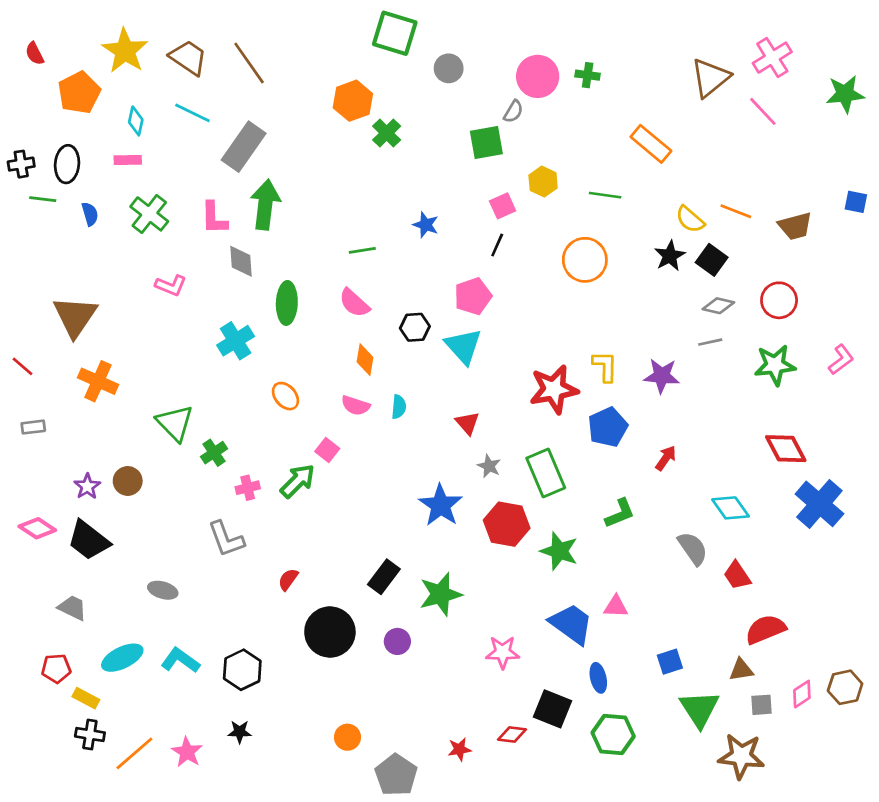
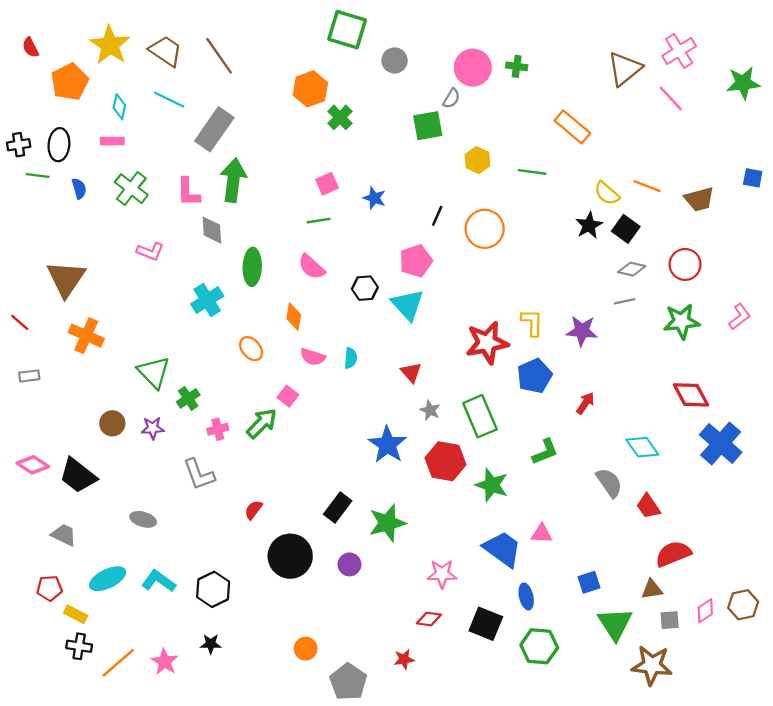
pink square: (503, 206) -> (327, 184), moved
orange circle: (585, 260) -> (485, 229), moved
orange diamond: (365, 360) -> (294, 317), moved
purple star: (87, 486) -> (153, 428), moved, turned 30
red diamond: (512, 734) -> (429, 619), moved

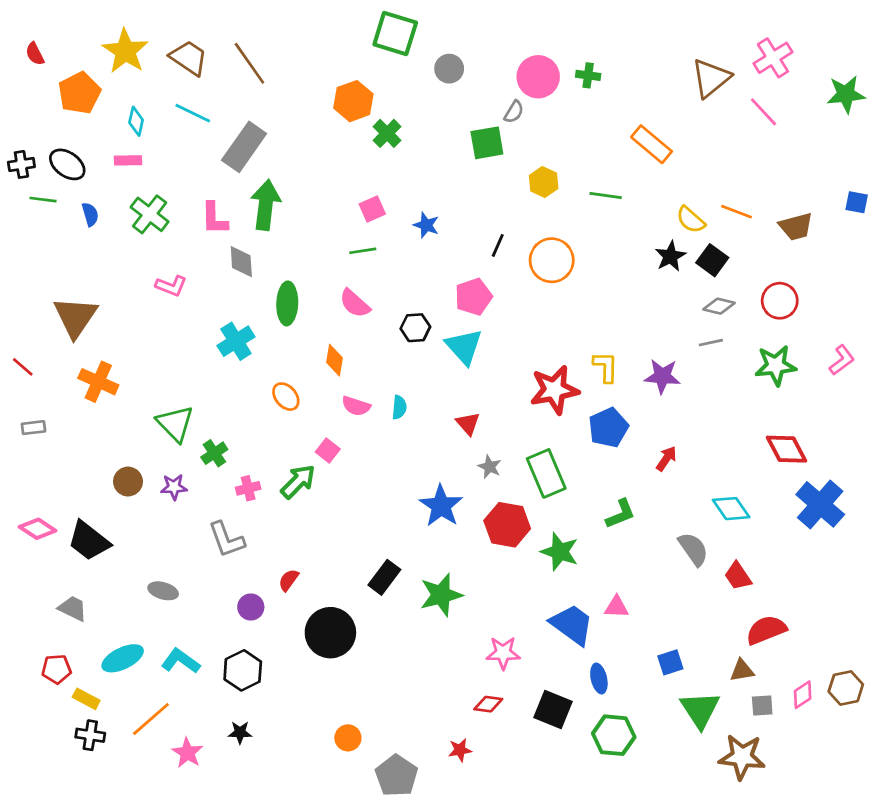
black ellipse: (59, 145) -> (67, 164), turned -60
purple circle: (349, 564) -> (251, 607), moved
orange line: (118, 663) -> (151, 719), moved

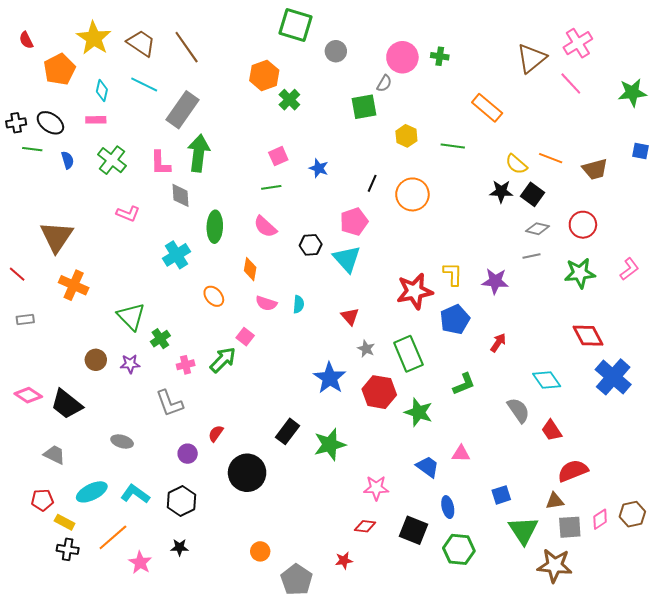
green star: (846, 94) -> (632, 93), moved
black star: (670, 256) -> (501, 191), turned 30
blue trapezoid: (572, 625) -> (428, 467), size x0.7
gray square: (762, 706) -> (570, 527), size x1.4

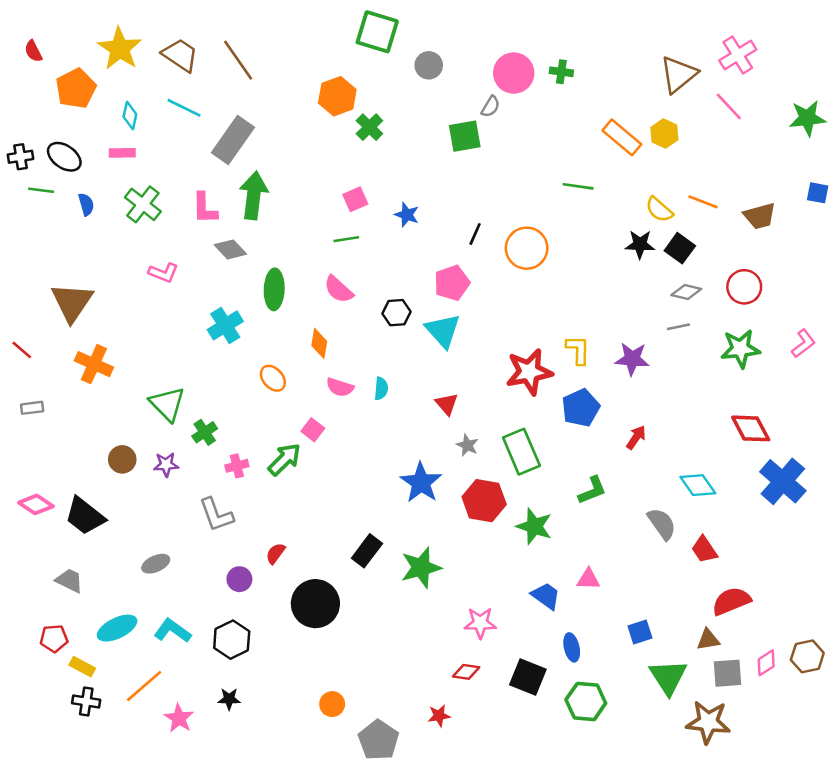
yellow hexagon: (406, 136) -> (664, 134), moved
gray diamond: (181, 195) -> (230, 249), turned -40
gray ellipse: (122, 442) -> (156, 564), turned -40

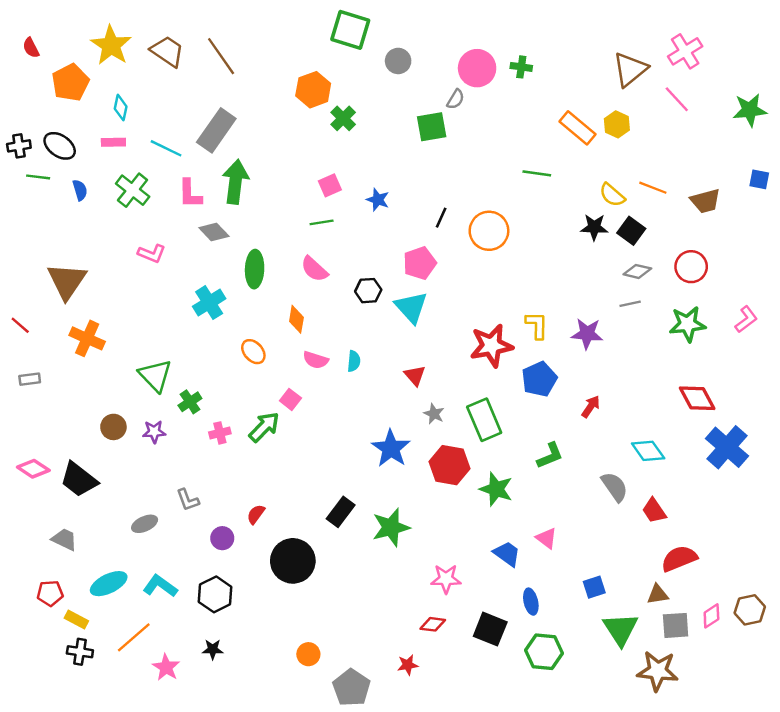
cyan line: (184, 108) -> (166, 148), moved
gray L-shape: (216, 515) -> (188, 500), moved, size x0.7
pink triangle: (588, 579) -> (546, 538), turned 35

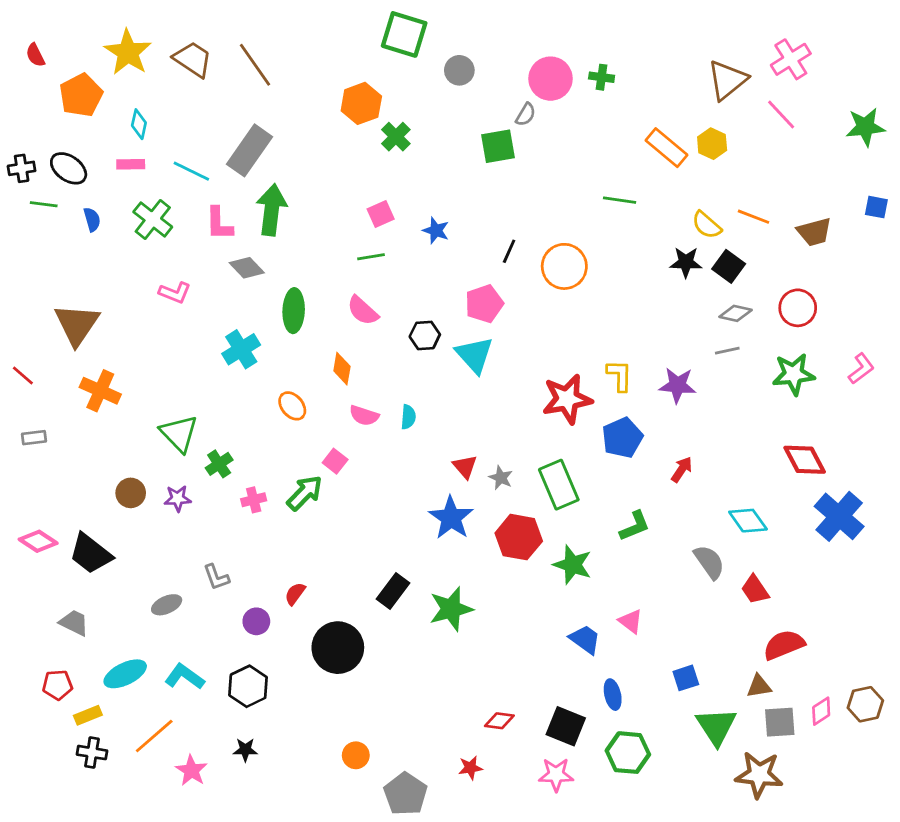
red triangle: (415, 376) -> (465, 467), moved
pink star: (446, 579) -> (556, 775), moved
yellow rectangle: (76, 619) -> (88, 715), turned -50

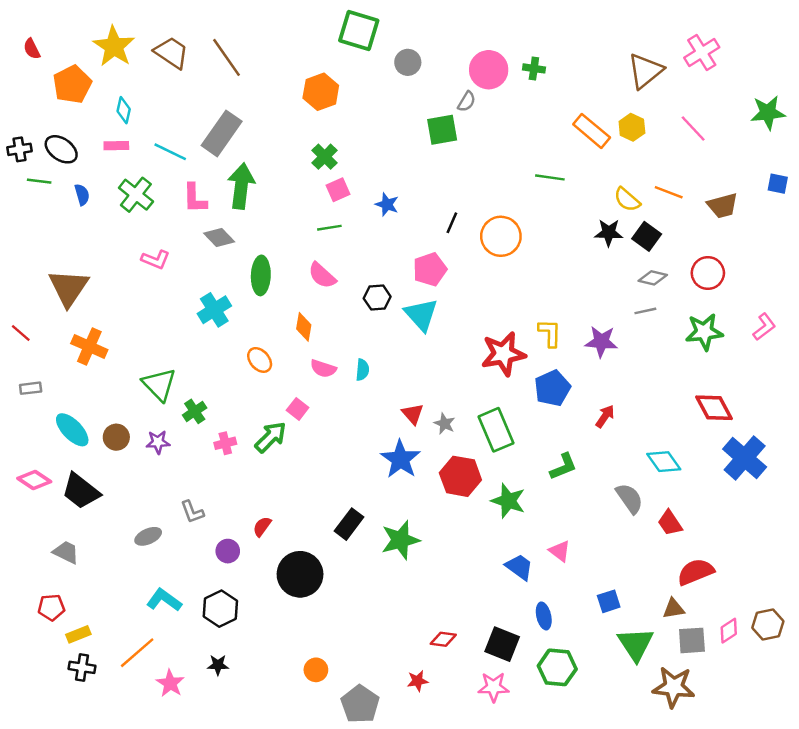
pink line: (781, 115) -> (693, 128), moved
green cross: (396, 137) -> (325, 157), moved
cyan ellipse: (125, 674) -> (72, 430), moved, turned 72

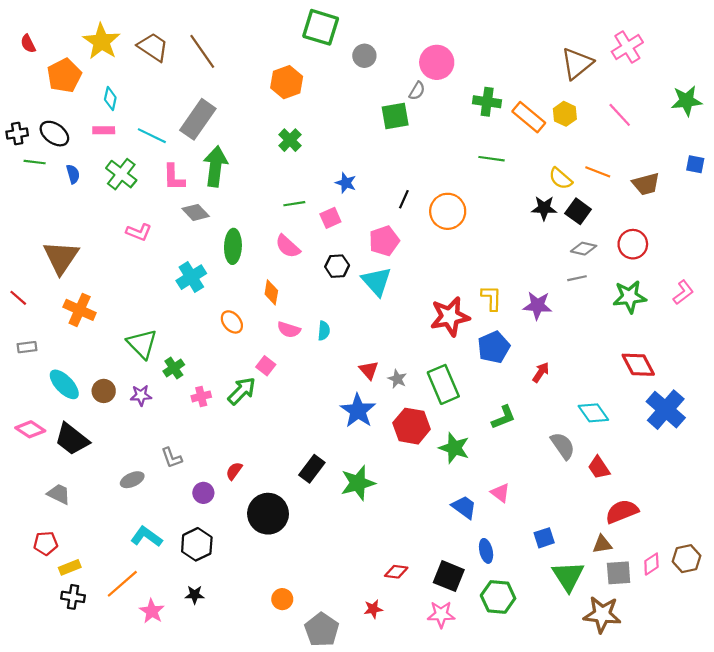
green cross: (534, 68) -> (487, 102), moved, size x1.4
pink square: (338, 190) -> (330, 218), moved

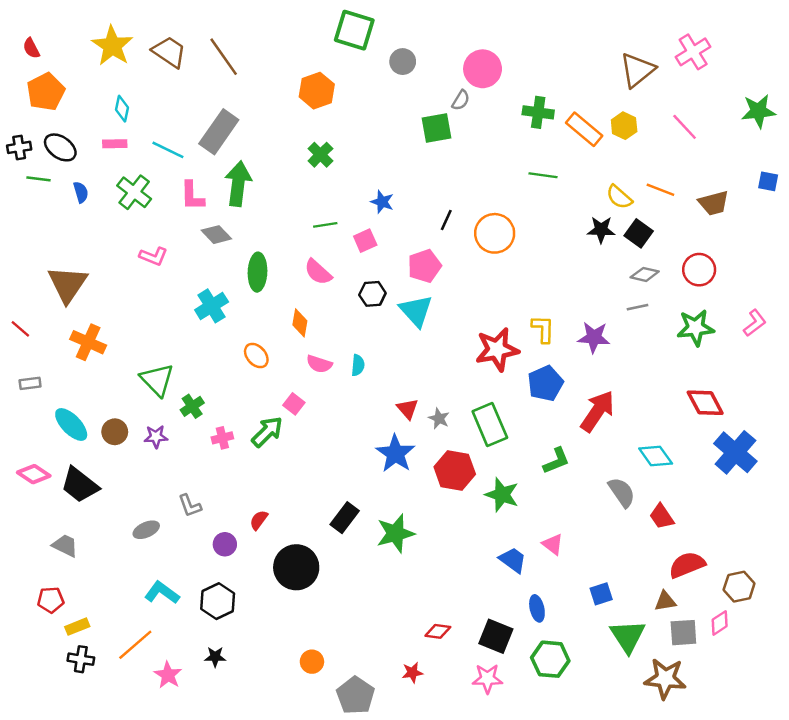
orange pentagon: (64, 75) -> (46, 92), moved
red arrow: (541, 372) -> (597, 411), size x1.8
brown hexagon: (686, 559) -> (739, 587), moved

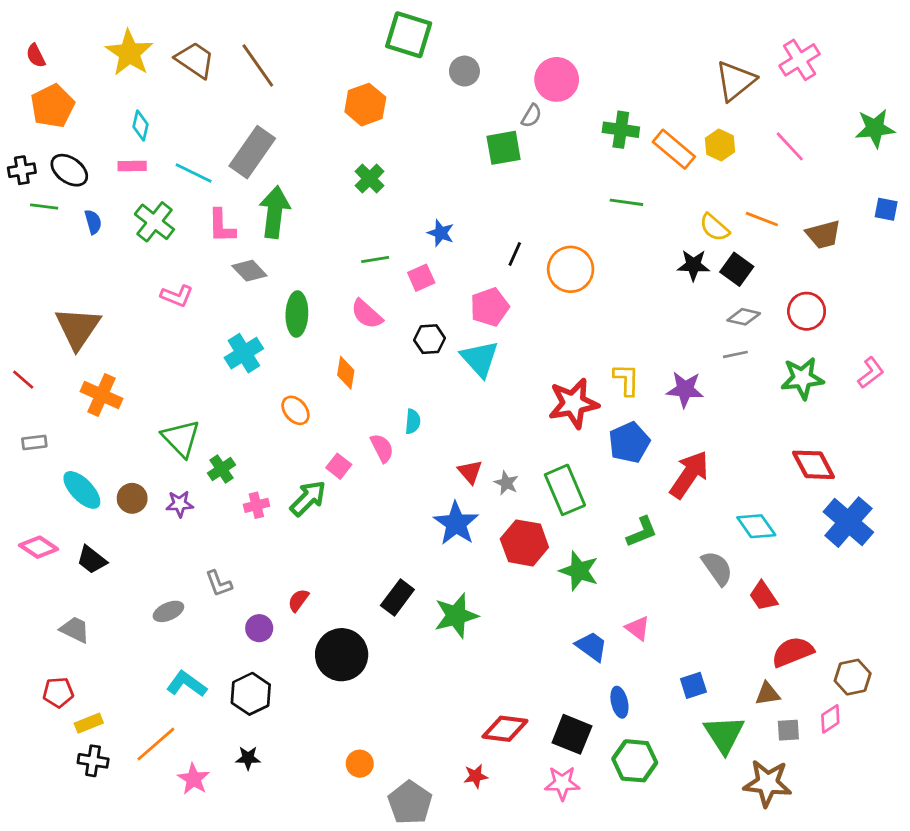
pink semicircle: (319, 364) -> (382, 448), moved, turned -135
black trapezoid: (80, 485) -> (92, 560), size x0.7
red diamond: (438, 631) -> (505, 729), size x1.5
gray square: (683, 633) -> (788, 730), size x0.7

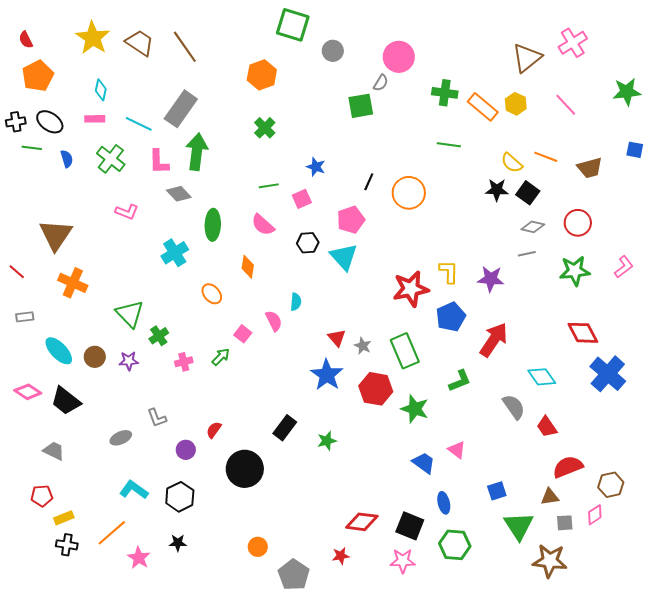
green arrow: (308, 498) -> (221, 357), size x0.7
black trapezoid: (92, 560) -> (66, 401), size x1.4
green star: (456, 616) -> (327, 441), size x0.6

